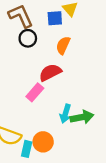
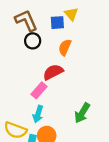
cyan arrow: (65, 114) -> (38, 114), moved
green arrow: (82, 117) -> (82, 113), turned 132

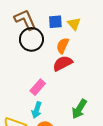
yellow triangle: (71, 14) -> (74, 24), moved
black circle: (33, 41) -> (31, 39), size x1.5
red semicircle: (53, 72) -> (63, 63), moved

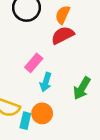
cyan arrow: (37, 110) -> (46, 82), moved

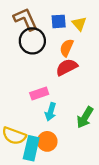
pink rectangle: (34, 63) -> (39, 93), turned 30
cyan rectangle: (25, 121) -> (31, 148), size x1.5

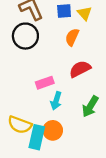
black circle: (32, 41) -> (25, 36), moved
red semicircle: (67, 67) -> (80, 69), moved

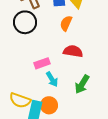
red semicircle: (80, 69) -> (73, 51), turned 36
cyan arrow: (56, 101) -> (52, 79), turned -49

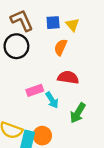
cyan arrow: (52, 79) -> (52, 100), moved

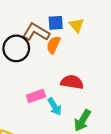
brown L-shape: (22, 20) -> (36, 32), moved, turned -35
orange semicircle: (61, 47) -> (53, 45), moved

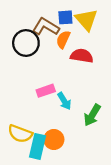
yellow triangle: (77, 25) -> (86, 20), size x1.5
red semicircle: (72, 82) -> (82, 56), moved

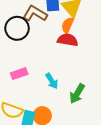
orange semicircle: (63, 40) -> (68, 25), moved
pink rectangle: (46, 91) -> (19, 74), moved

